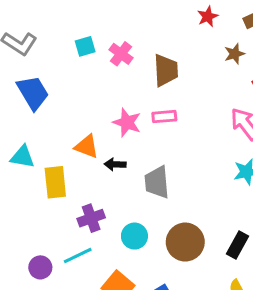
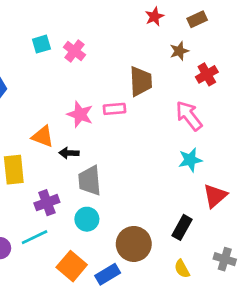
brown trapezoid: (166, 70) -> (141, 81), moved
gray trapezoid: (157, 182) -> (90, 181), moved
brown circle: (185, 242) -> (134, 244), moved

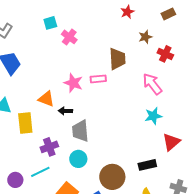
brown rectangle: (197, 19) -> (168, 14), moved
cyan square: (41, 44) -> (50, 23), moved
red cross: (207, 74) -> (165, 54), turned -35
black rectangle: (182, 227) -> (147, 165), turned 48

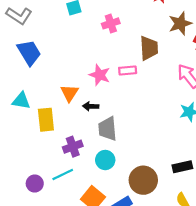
pink cross: (69, 37) -> (111, 23), moved, turned 35
brown star: (145, 37) -> (180, 23), size x1.5
orange triangle: (46, 99) -> (69, 93), turned 42

